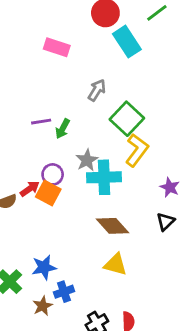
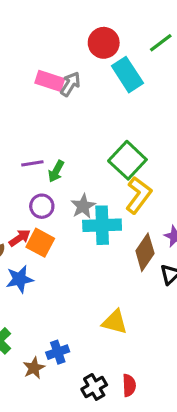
gray arrow: (97, 90) -> (70, 84), moved
purple circle: (53, 174) -> (42, 206), moved
brown diamond: (113, 226) -> (145, 252), moved, turned 76
blue star: (44, 267) -> (20, 279), moved

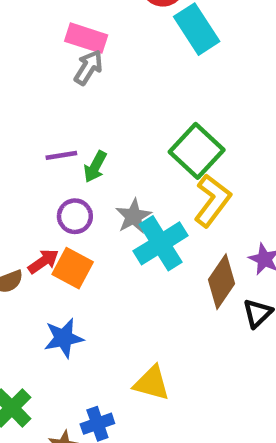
gray arrow: (70, 84) -> (88, 67), moved
cyan cross: (102, 225) -> (161, 243), turned -30
blue star: (20, 279) -> (64, 338), moved
yellow triangle: (115, 322) -> (152, 383), moved

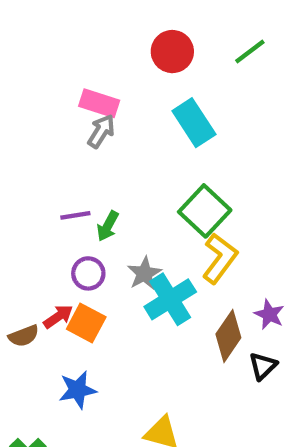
cyan rectangle: (197, 29) -> (194, 123), moved

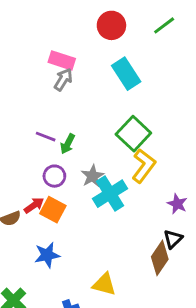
purple line: (75, 215) -> (46, 137), turned 30
brown diamond: (228, 336) -> (160, 258), moved

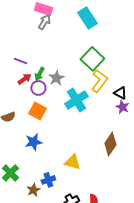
purple line: (46, 137) -> (20, 61), moved
green arrow: (68, 144) -> (39, 74), moved
gray star: (92, 176) -> (56, 78), moved
red arrow: (34, 205) -> (24, 79), moved
black triangle: (173, 239) -> (120, 93), moved, turned -48

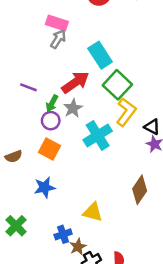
cyan rectangle: (87, 18) -> (100, 55), moved
red arrow: (24, 79) -> (75, 82), moved, size x1.6
brown star: (33, 190) -> (78, 247), moved

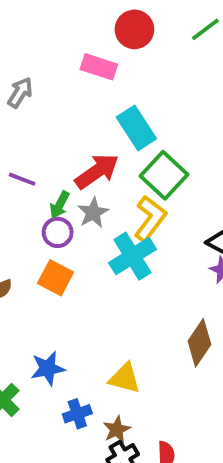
pink rectangle: (57, 23) -> (99, 67), moved
gray arrow: (58, 39) -> (20, 92), moved
yellow L-shape: (126, 112) -> (150, 219), moved
blue star: (44, 187) -> (48, 368), moved
brown star: (78, 247) -> (117, 430), moved

